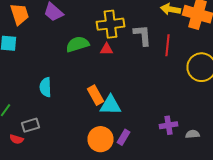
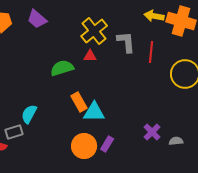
yellow cross: (110, 24) -> (94, 31), turned -32
green semicircle: (78, 44) -> (62, 68), moved
cyan semicircle: (46, 87) -> (29, 114), moved, turned 30
purple cross: (168, 125) -> (152, 132), turned -36

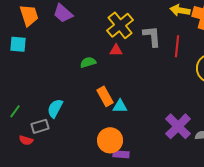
green semicircle: (62, 68) -> (88, 62), size x0.7
cyan triangle: (94, 112) -> (120, 106), size x0.7
purple cross: (152, 132) -> (178, 126), size x1.5
purple rectangle: (107, 144) -> (121, 154), moved, turned 63

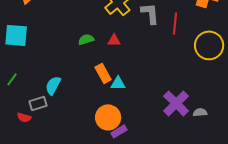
cyan square: (18, 44) -> (16, 35), moved, size x1.4
red triangle: (116, 50) -> (114, 40), moved
green line: (15, 111) -> (12, 79), moved
purple rectangle: (121, 154) -> (119, 131), turned -35

